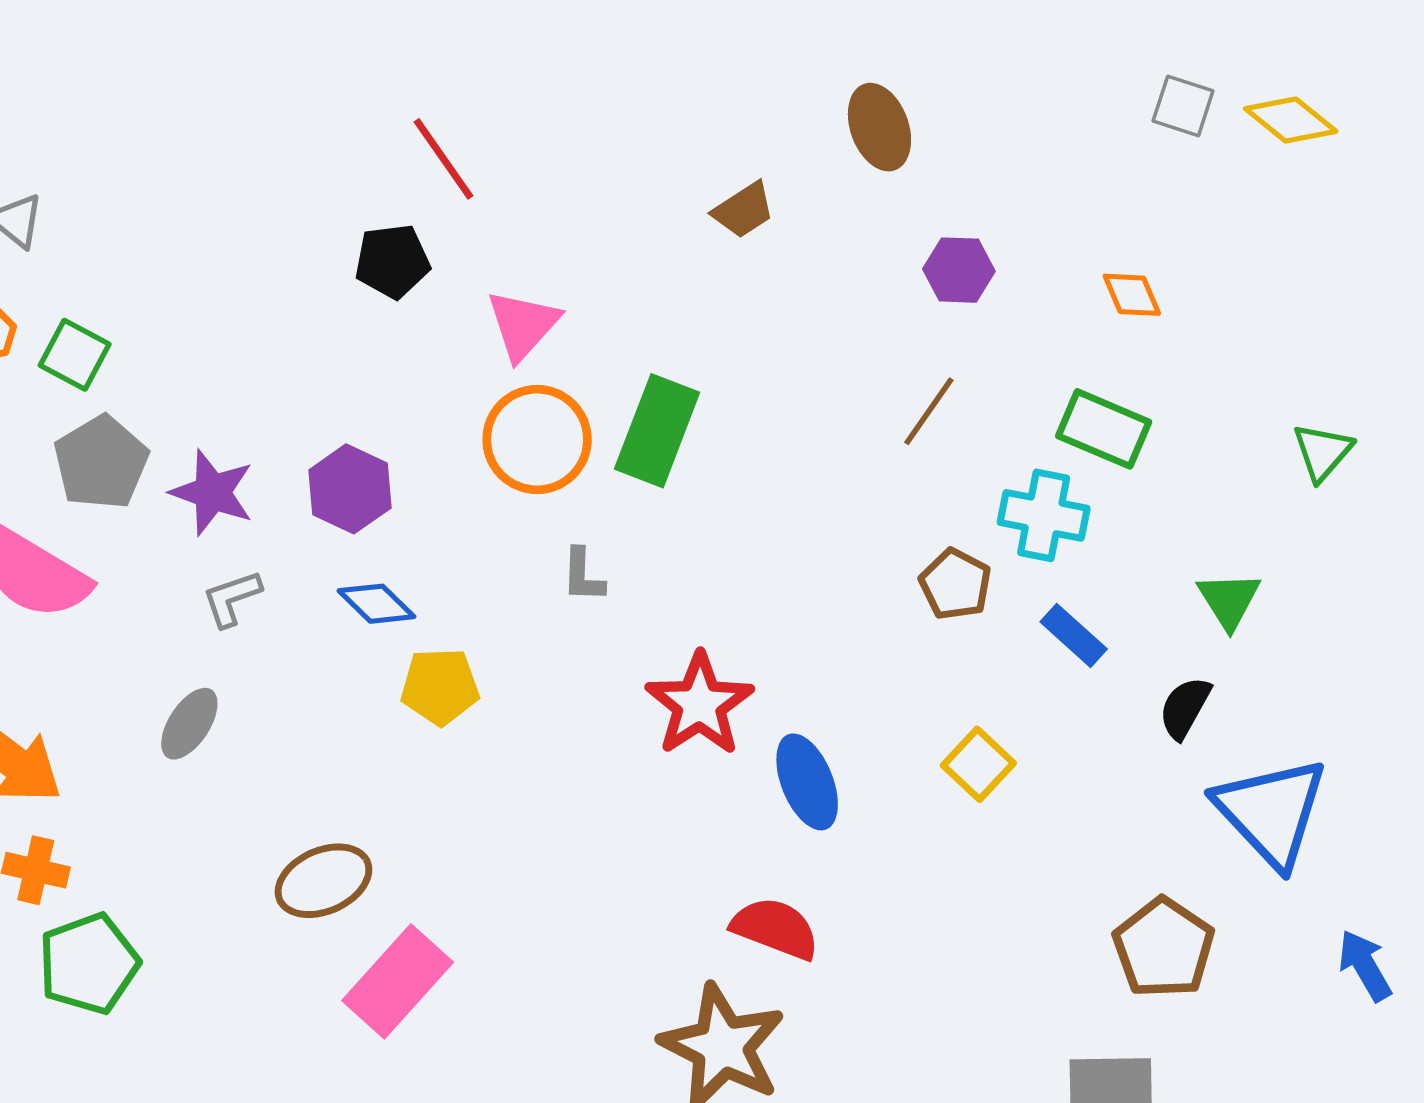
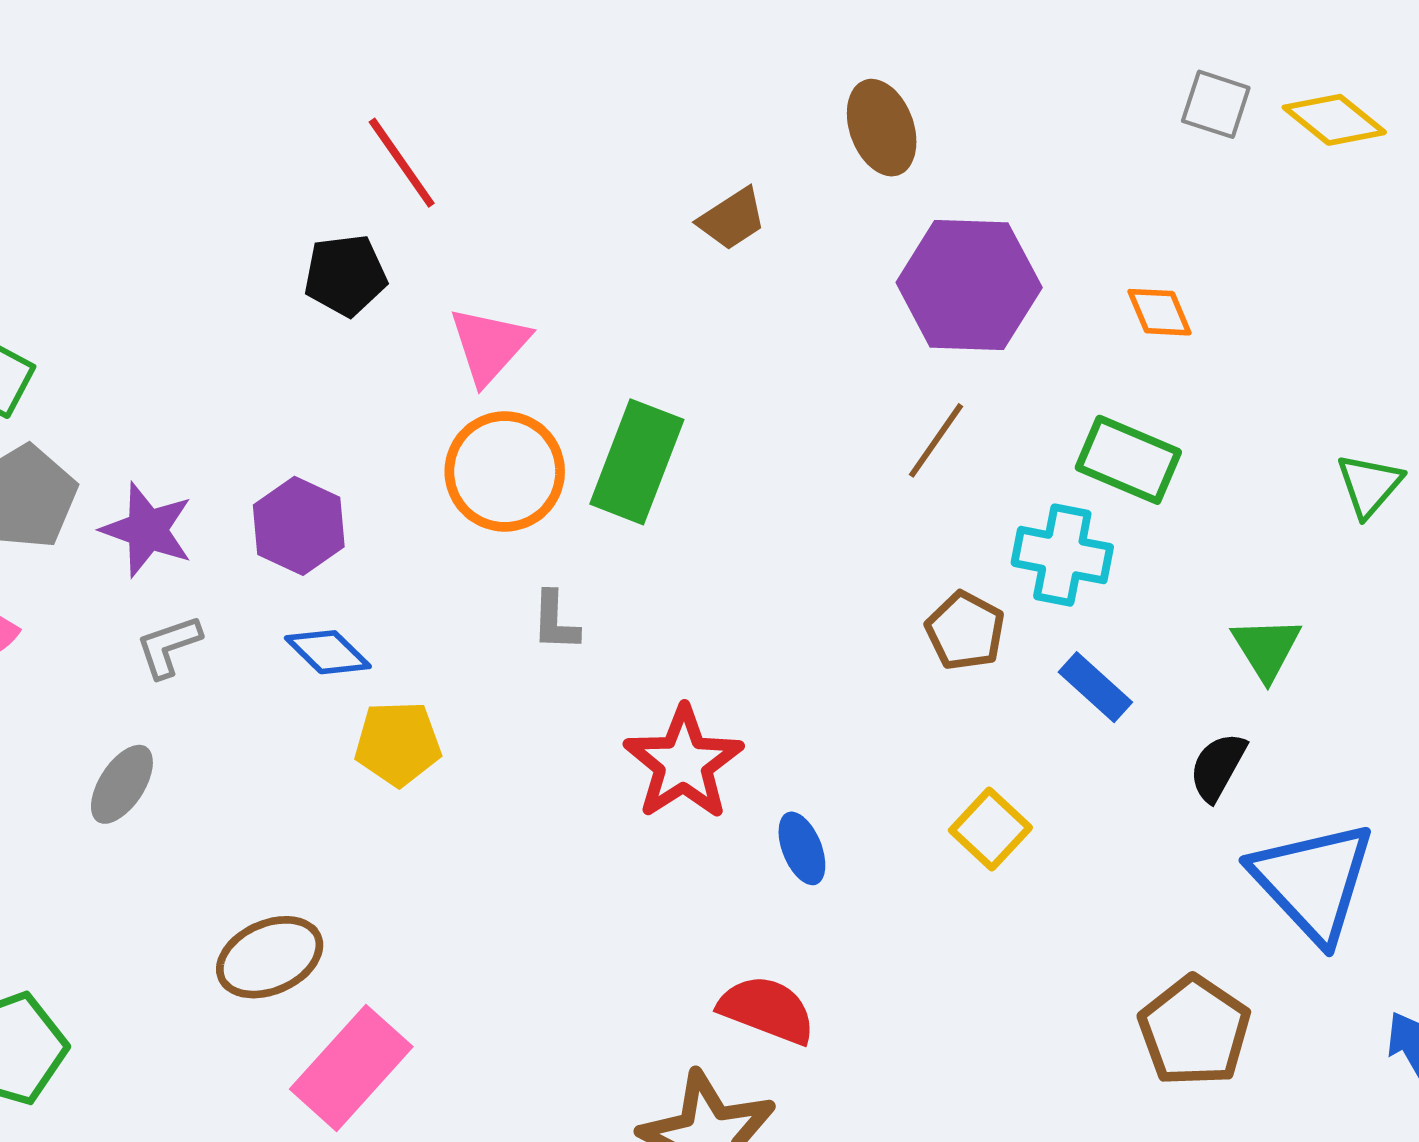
purple hexagon: (959, 270) -> (969, 285), size x1.8
blue ellipse: (807, 782) -> (802, 848), size x0.7

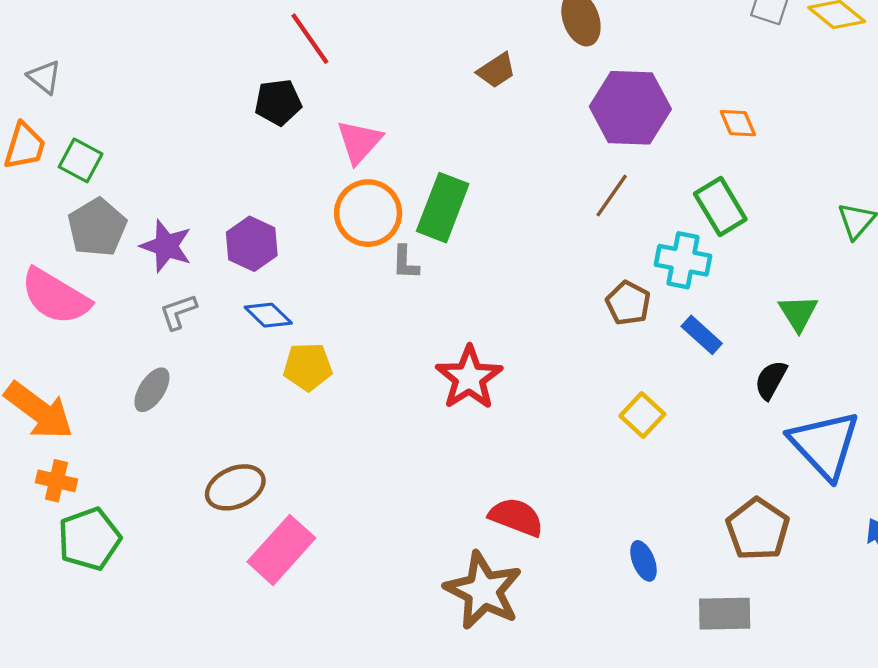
green rectangle: (1128, 460) -> (720, 207), turned 36
gray L-shape: (555, 621) -> (405, 262), moved
blue ellipse: (802, 848) -> (644, 561), moved

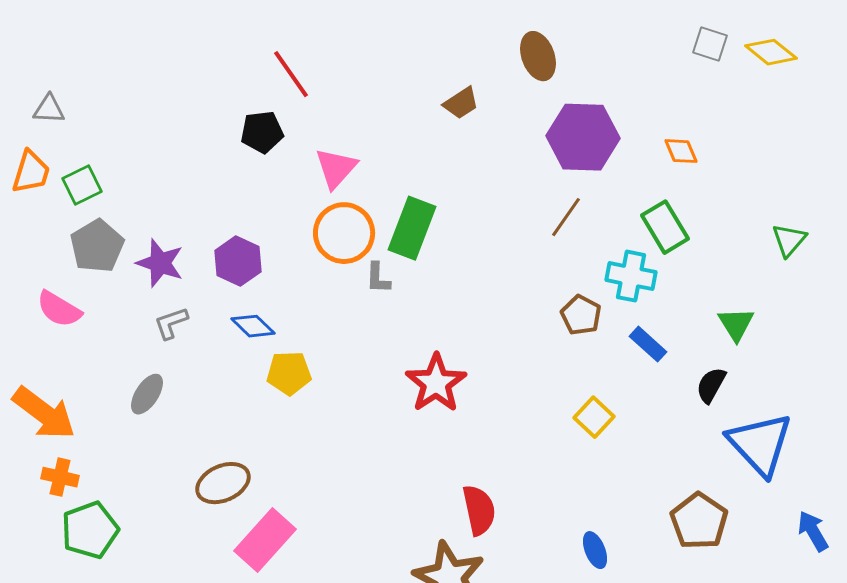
gray triangle: (44, 77) -> (49, 109), turned -36
green square: (81, 160) -> (82, 185), turned 36
pink semicircle: (55, 296) -> (59, 309), size x0.7
red semicircle: (516, 517) -> (479, 510), turned 57

